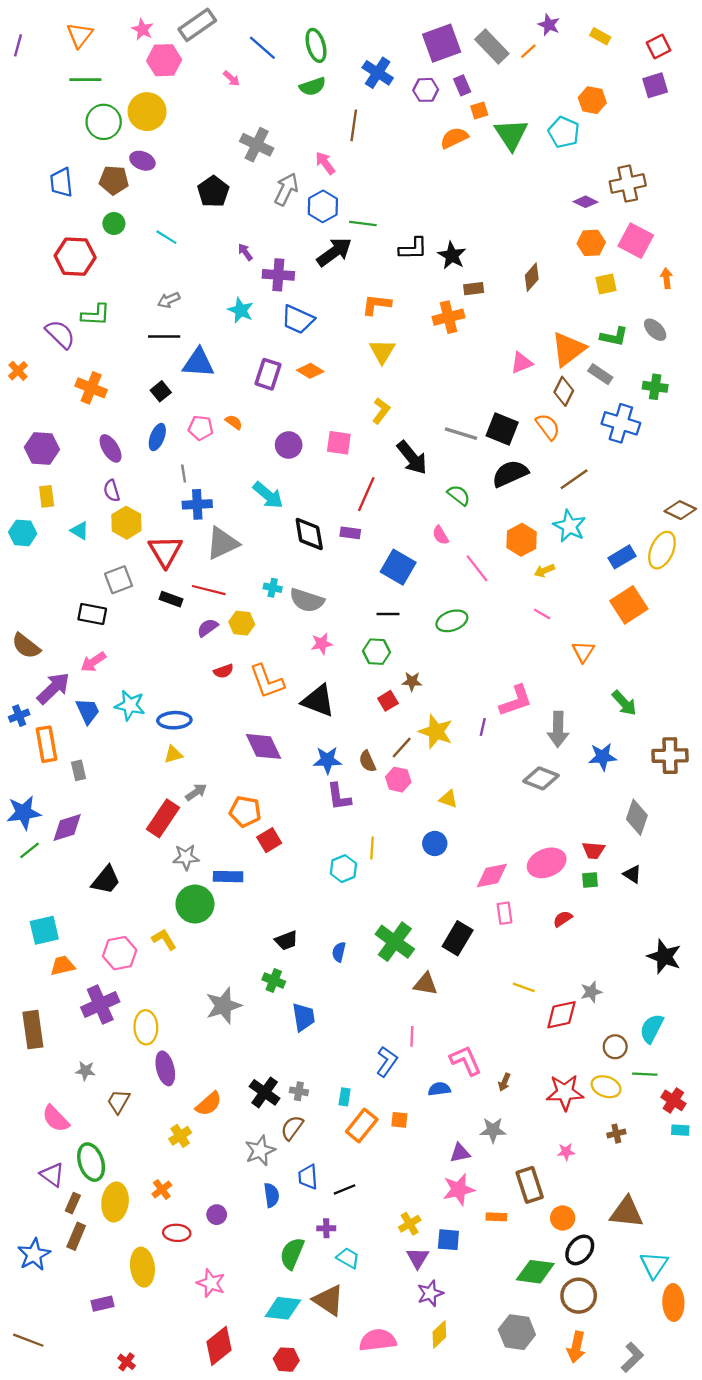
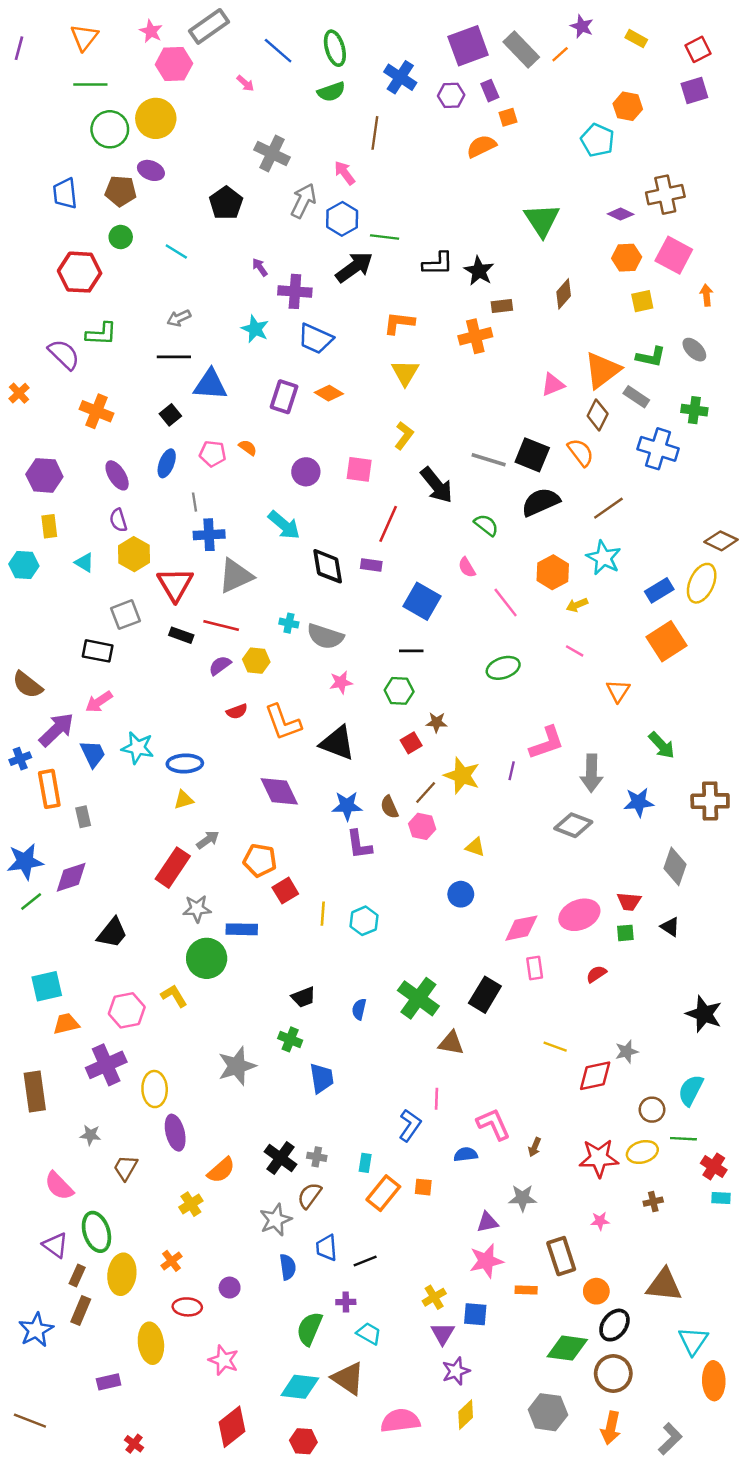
green triangle: (511, 134) -> (542, 220), moved
green ellipse: (452, 621) -> (503, 668), moved
yellow line: (372, 848) -> (323, 914), moved
yellow ellipse: (606, 1087) -> (642, 1152), turned -36

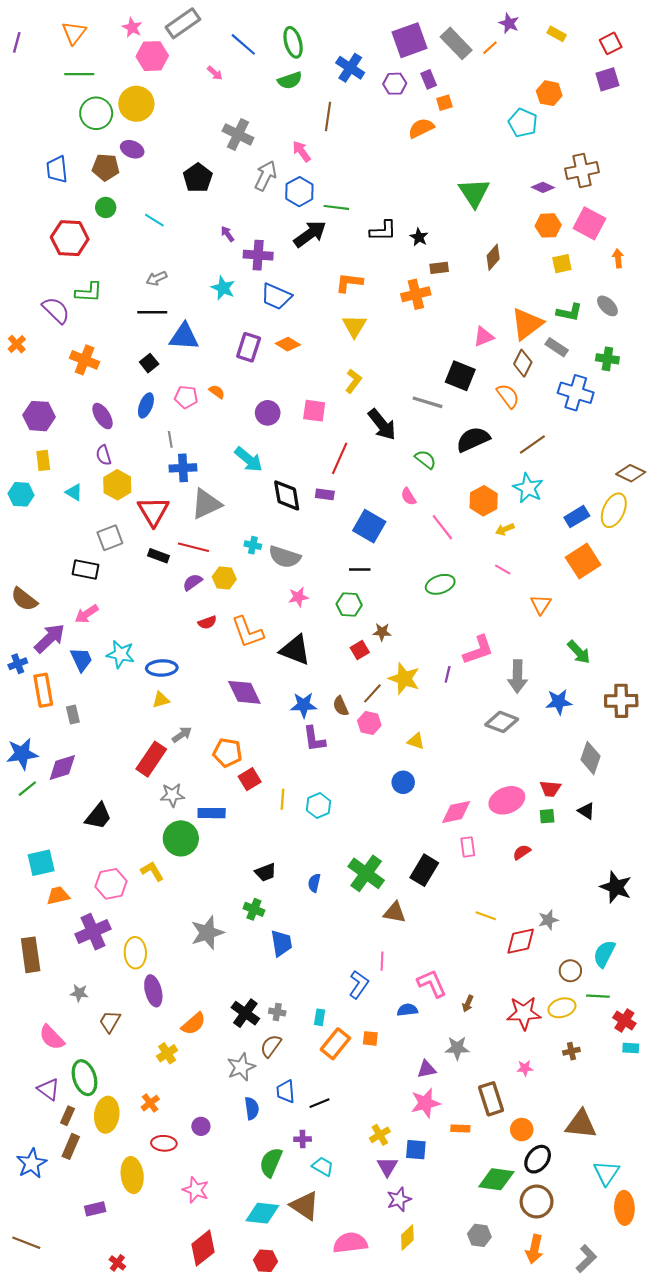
black star: (479, 271) -> (419, 237), size x0.7
black square: (532, 455) -> (460, 376), moved
gray hexagon: (548, 1412) -> (479, 1235), size x0.7

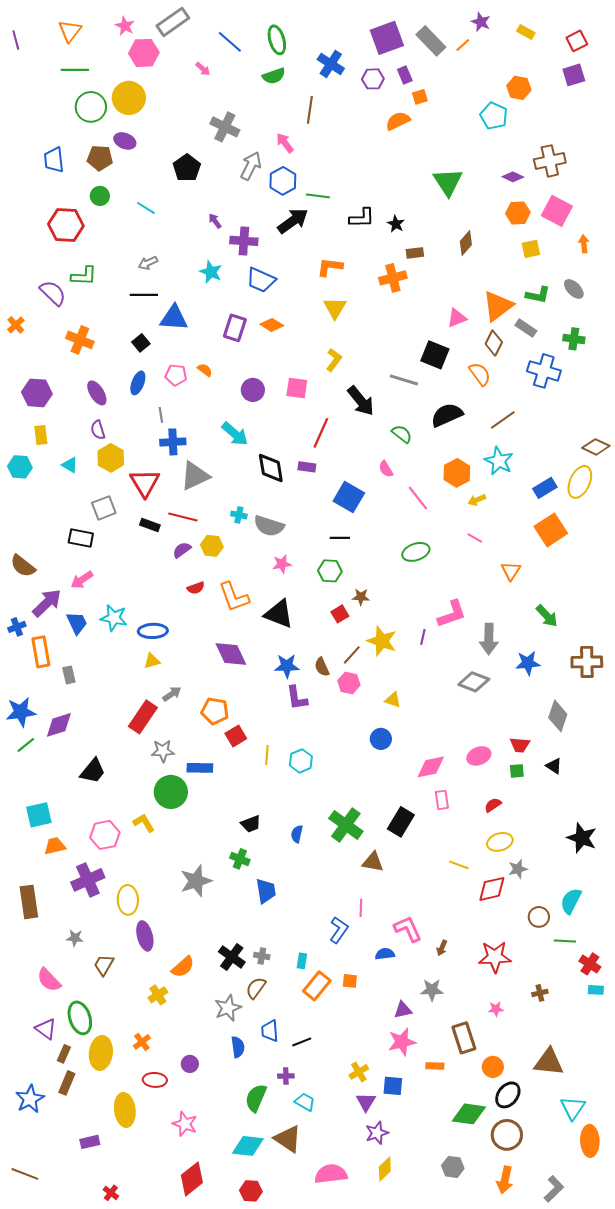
purple line: (17, 42) -> (16, 40), turned -30
pink ellipse: (507, 800) -> (479, 756), size x0.7
yellow ellipse: (562, 1008) -> (500, 842), moved

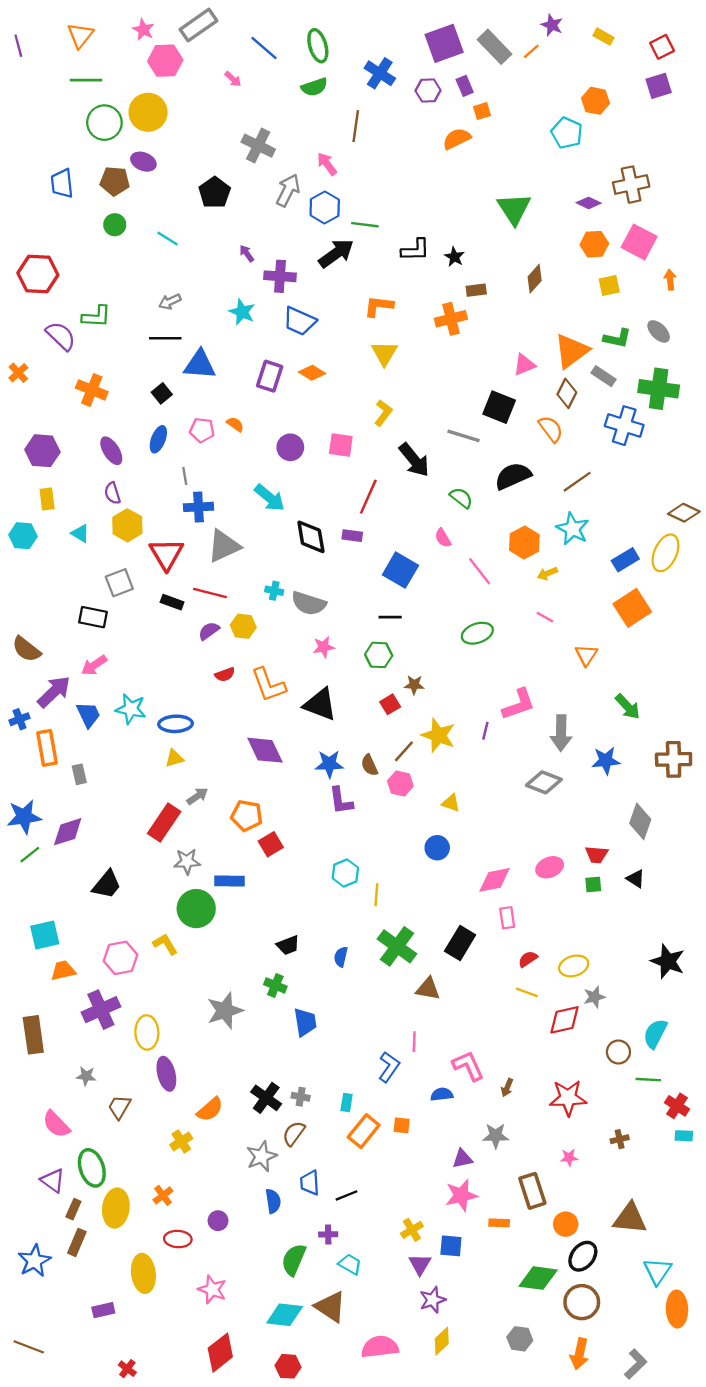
red hexagon: (66, 225) -> (38, 274), moved
green cross: (574, 339) -> (659, 389), size x1.6
yellow line: (267, 755) -> (376, 895), moved
red semicircle: (493, 805) -> (528, 959), moved

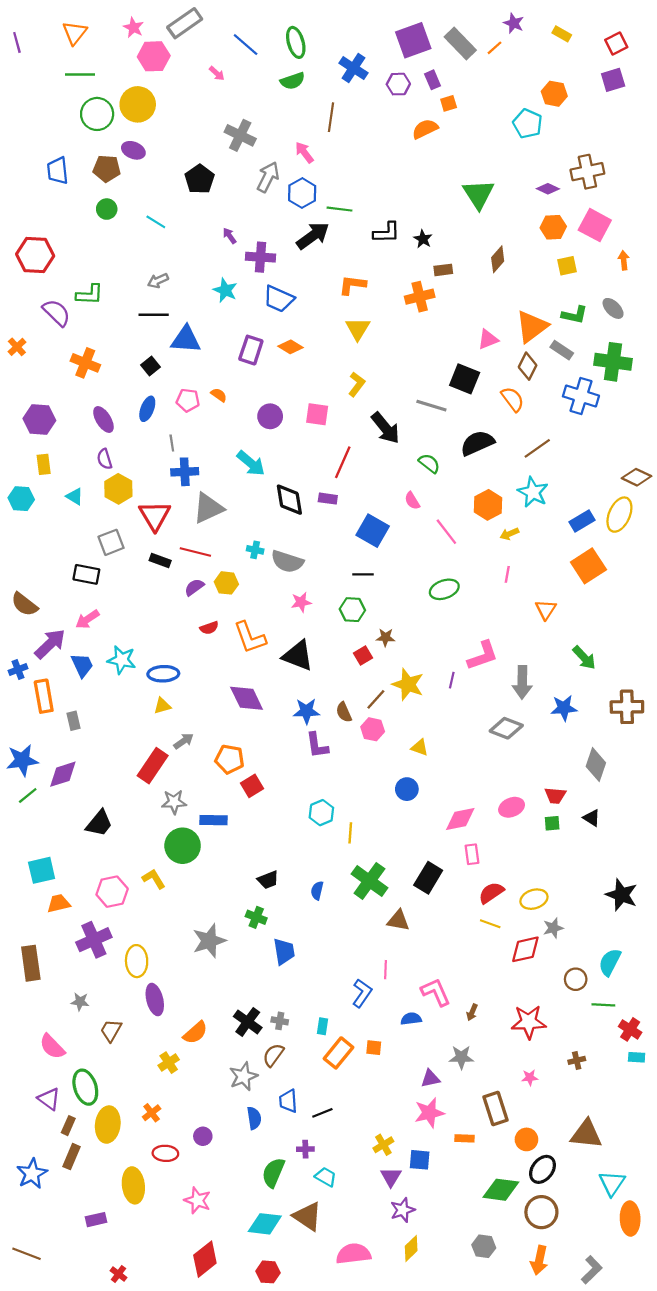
pink line: (545, 617) -> (507, 574), turned 70
red semicircle: (528, 959) -> (491, 893), size x1.4

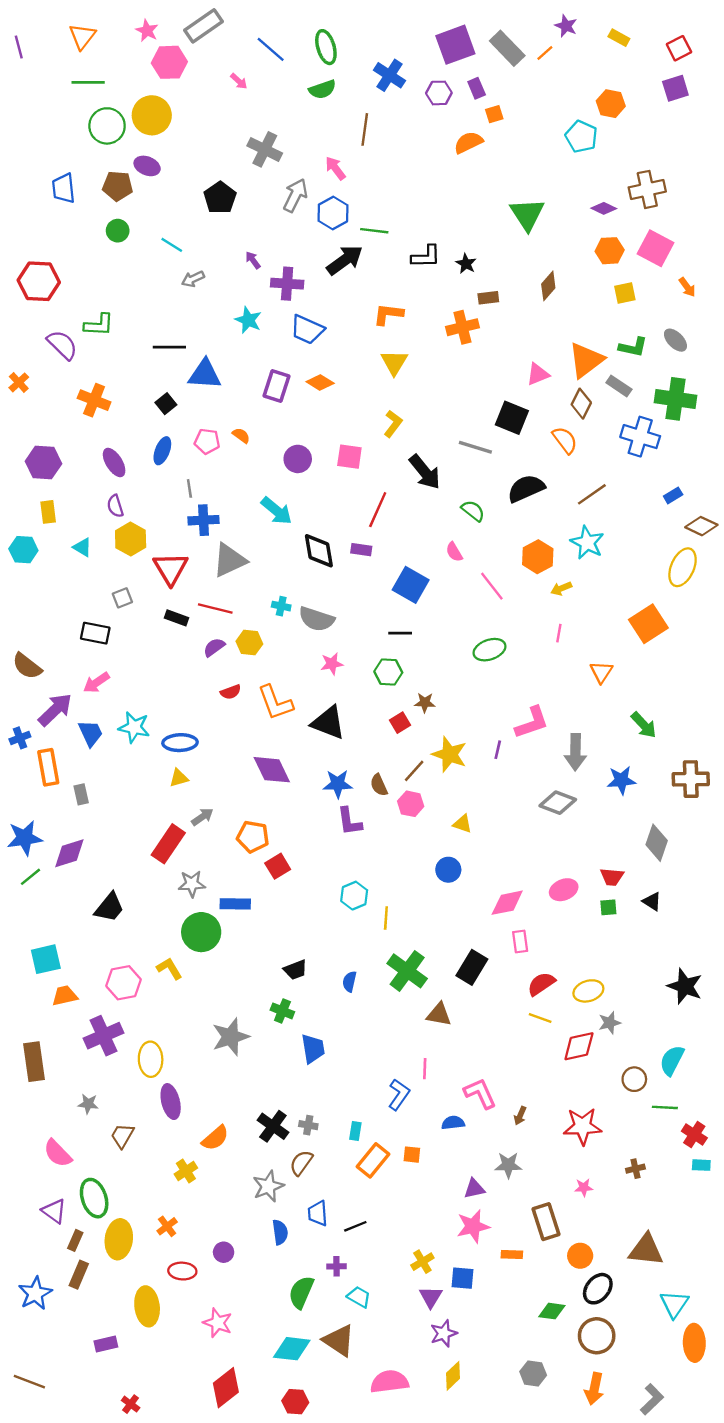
orange arrow: (624, 260) -> (687, 287), turned 150
gray arrow: (158, 281) -> (193, 279), moved
blue rectangle: (582, 521) -> (673, 495), moved, size x0.7
gray square: (111, 542) -> (122, 598), size x0.7
green diamond: (501, 1190) -> (552, 1311), size x0.7

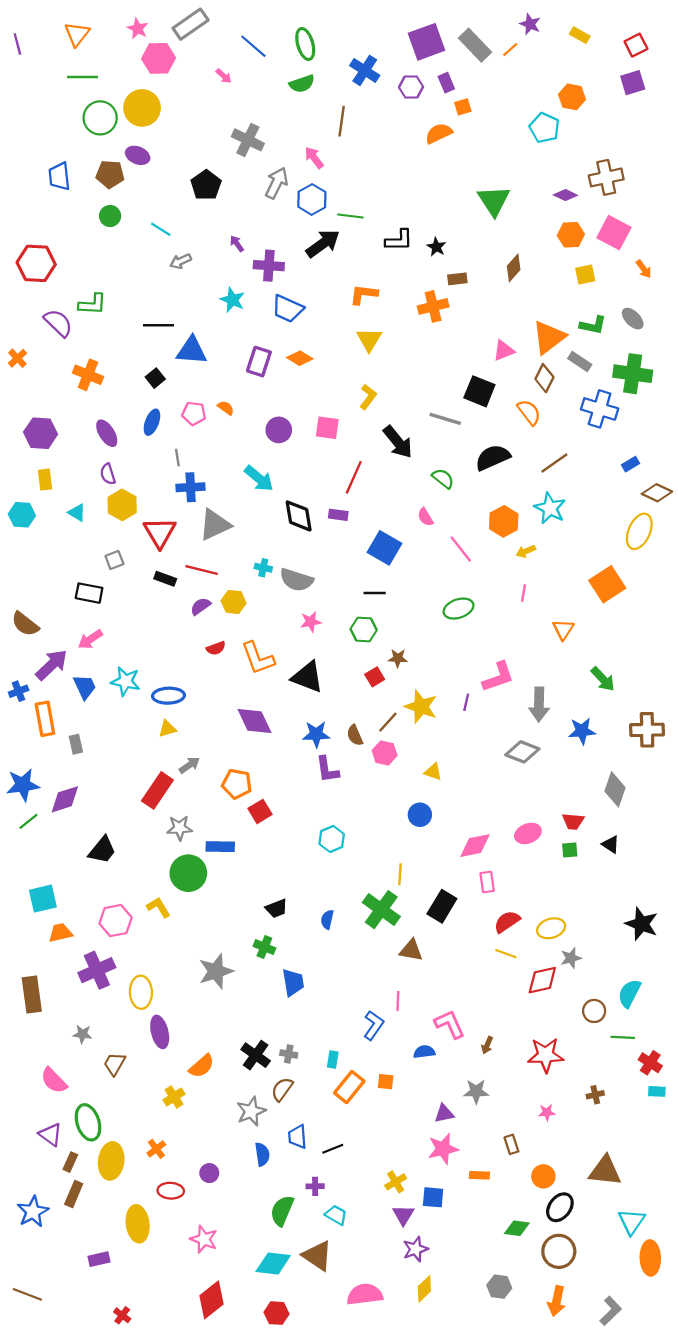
yellow line: (386, 918) -> (400, 874), moved
brown rectangle: (546, 1222) -> (511, 1144), size x0.6

